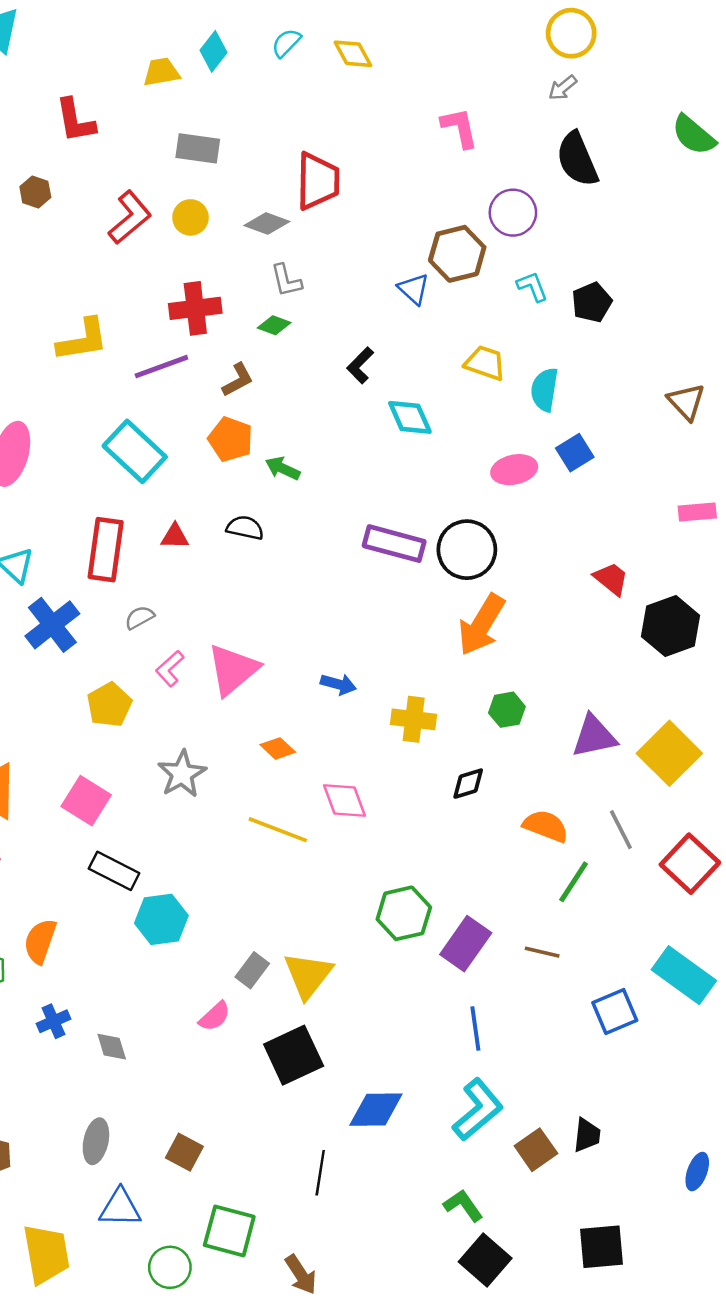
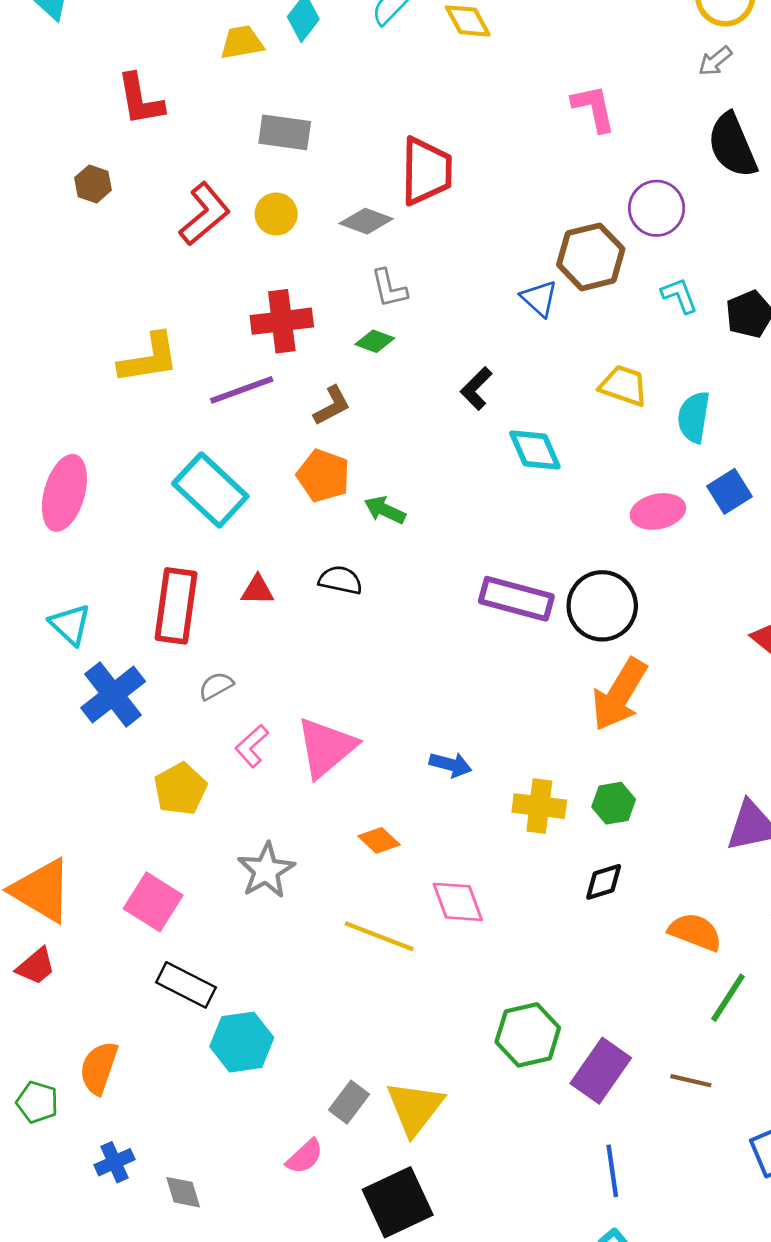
green hexagon: (507, 710) -> (614, 803), moved

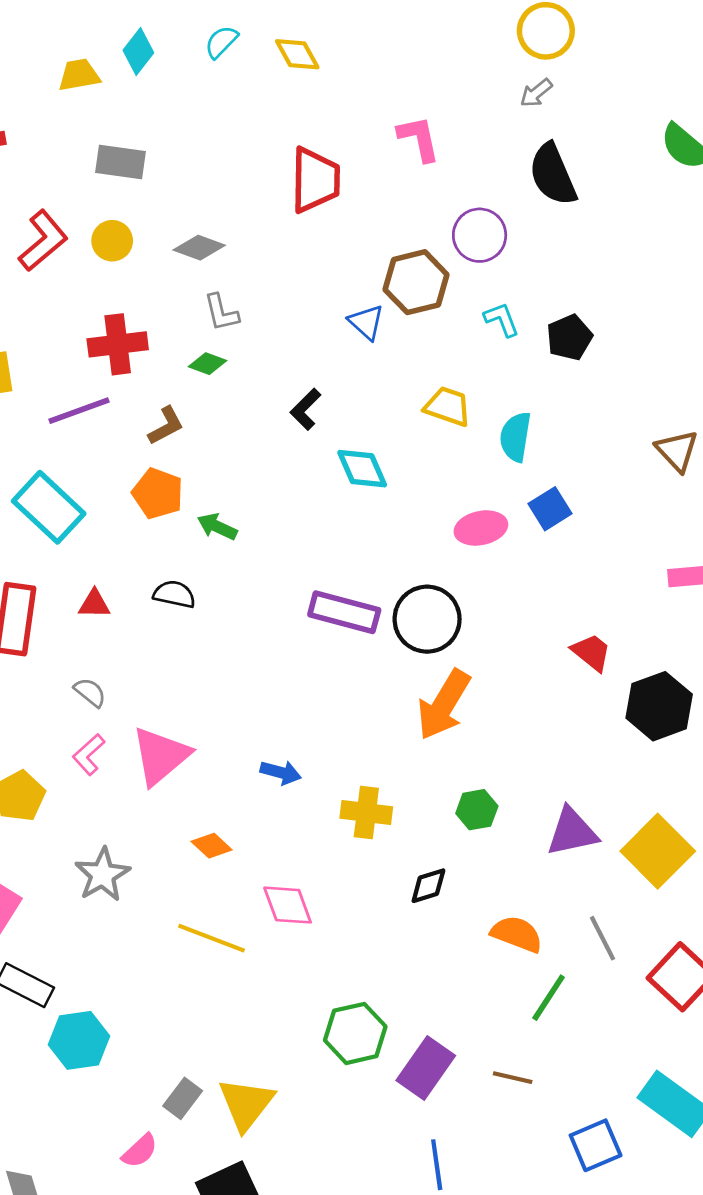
red trapezoid: (426, 171) -> (315, 180), moved
gray semicircle: (216, 686) -> (90, 692), moved, turned 68
green hexagon: (614, 803) -> (477, 810), moved

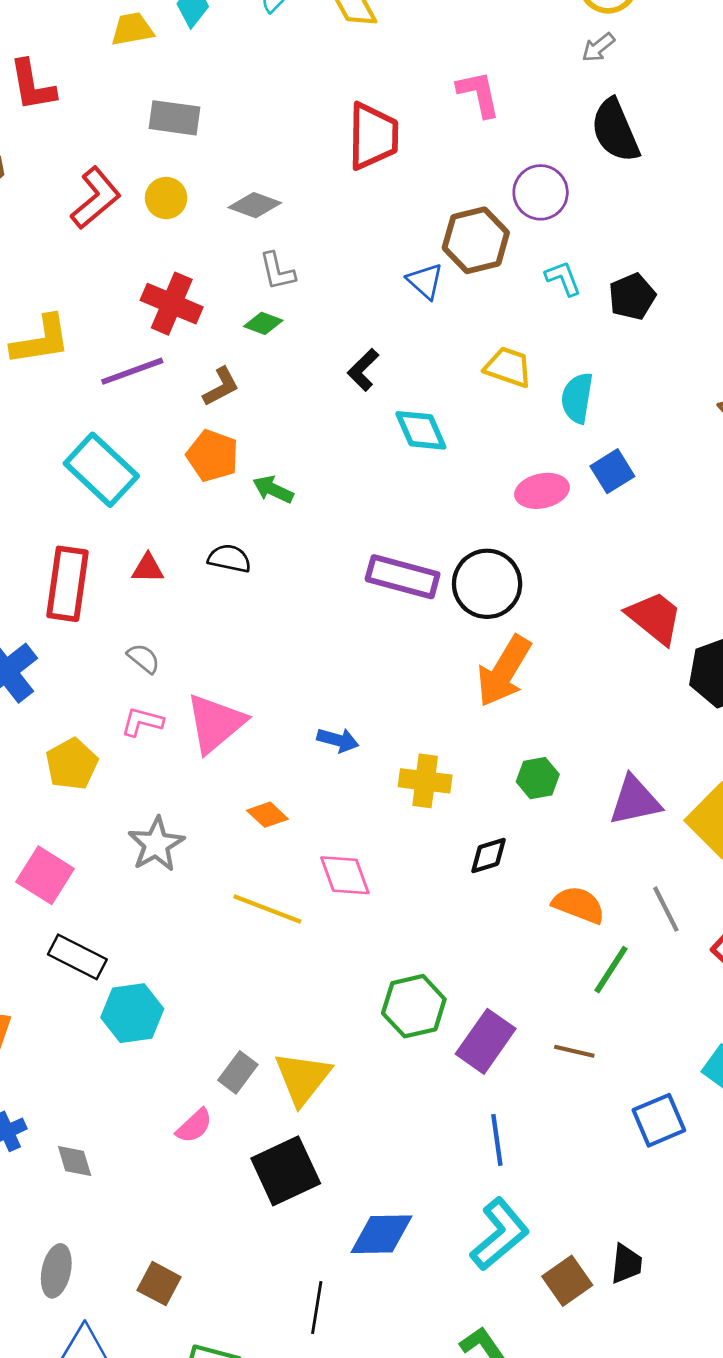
red cross: (118, 344) -> (172, 304), turned 30
red trapezoid: (591, 652) -> (655, 618), size x1.4
pink L-shape: (89, 754) -> (142, 722), turned 57

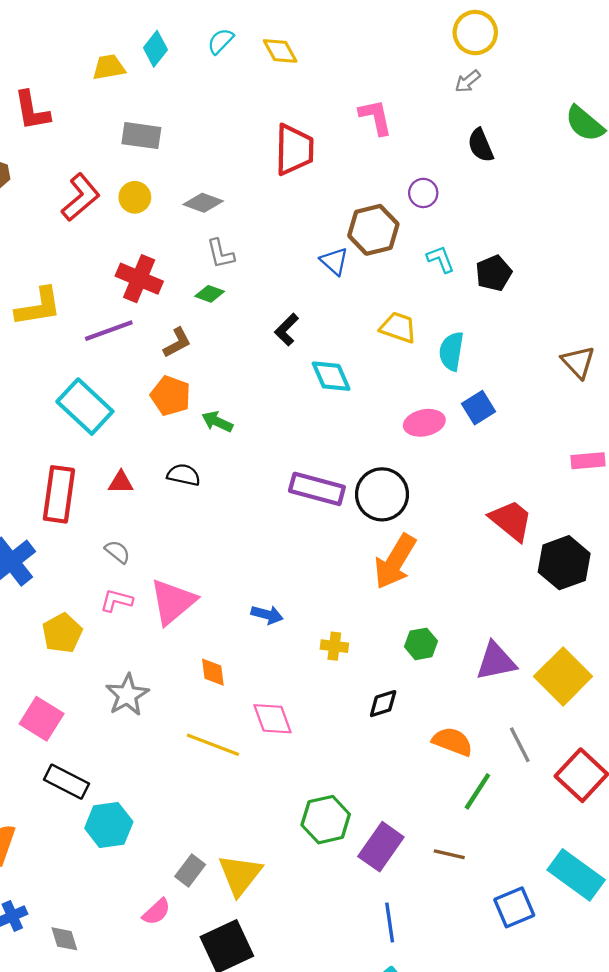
black semicircle: (615, 130) -> (481, 145), size x0.7
purple circle: (541, 192) -> (423, 193), size x0.7
yellow cross: (425, 781) -> (334, 646), size x0.7
orange diamond: (267, 815) -> (213, 672), turned 40

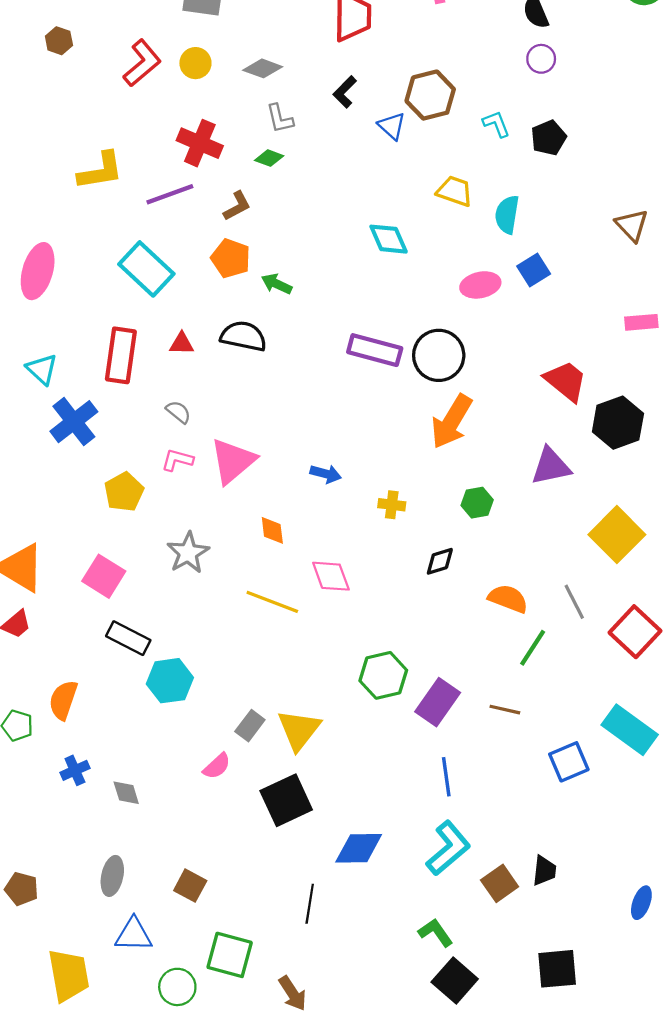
purple circle: (423, 193) -> (541, 59), moved
black L-shape: (287, 330) -> (345, 92), moved
black semicircle: (184, 475) -> (243, 336), size x1.4
purple triangle: (496, 661) -> (551, 466), moved

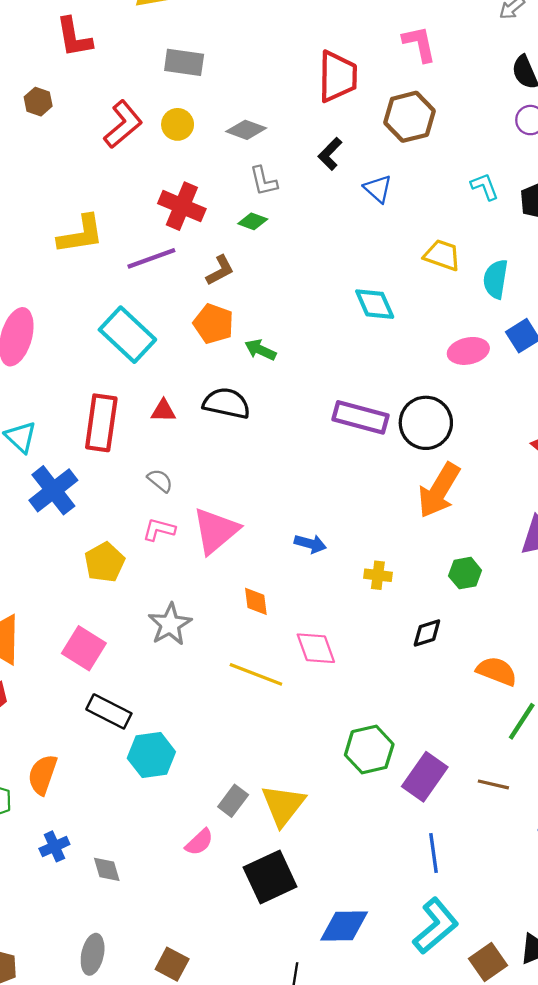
brown hexagon: (430, 95) -> (410, 117), moved

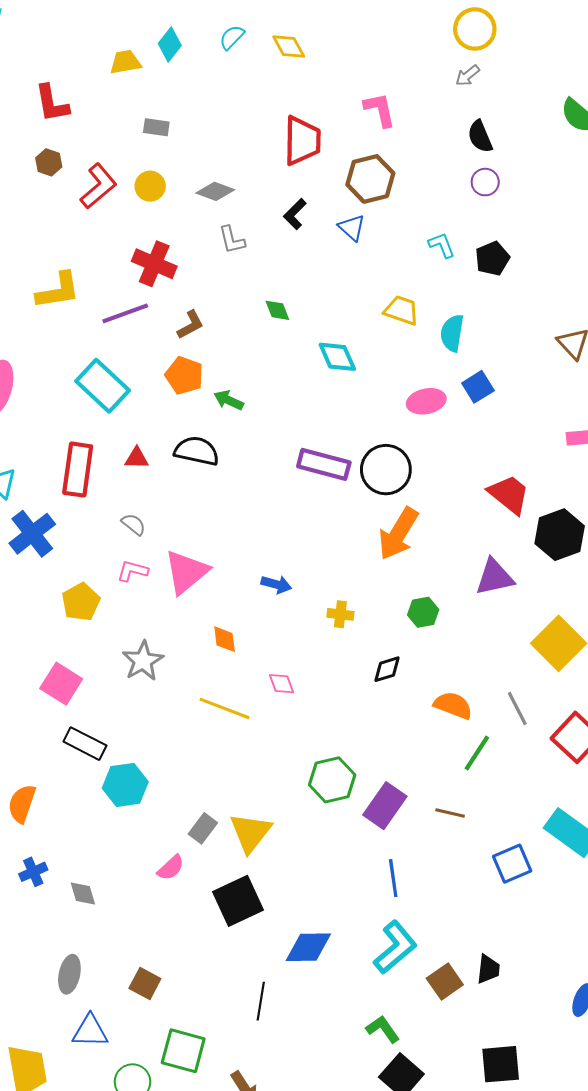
gray rectangle: (184, 62) -> (156, 127), size x0.7
brown hexagon: (38, 102) -> (49, 162), moved
blue triangle: (378, 189) -> (352, 228), moved
green diamond: (253, 221) -> (277, 310), moved, turned 48
pink diamond: (316, 648) -> (281, 684), size x0.7

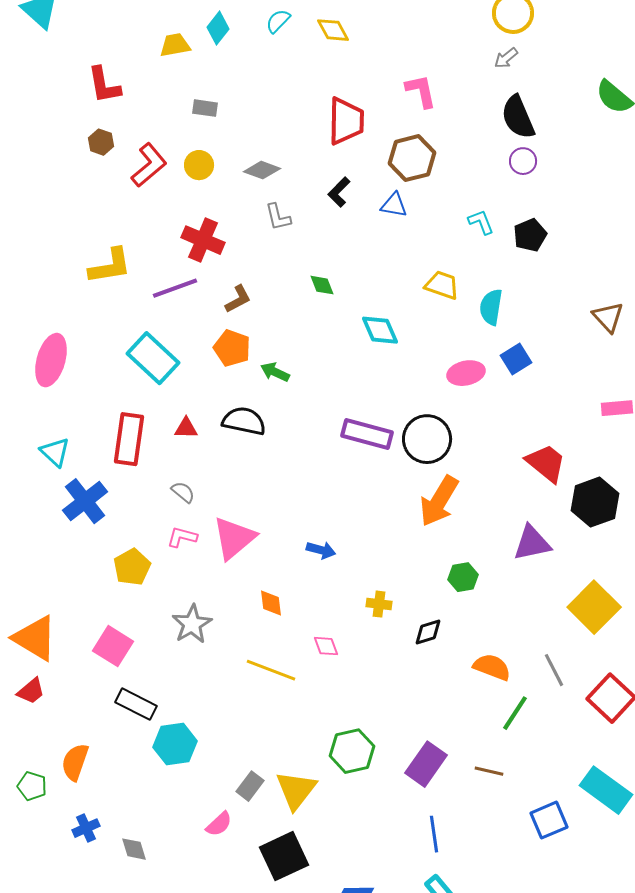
black semicircle: (480, 137) -> (518, 117), size x1.4
blue triangle: (352, 228) -> (394, 205), turned -32
yellow cross: (340, 614) -> (379, 604), moved
green hexagon: (332, 780) -> (352, 751), moved

